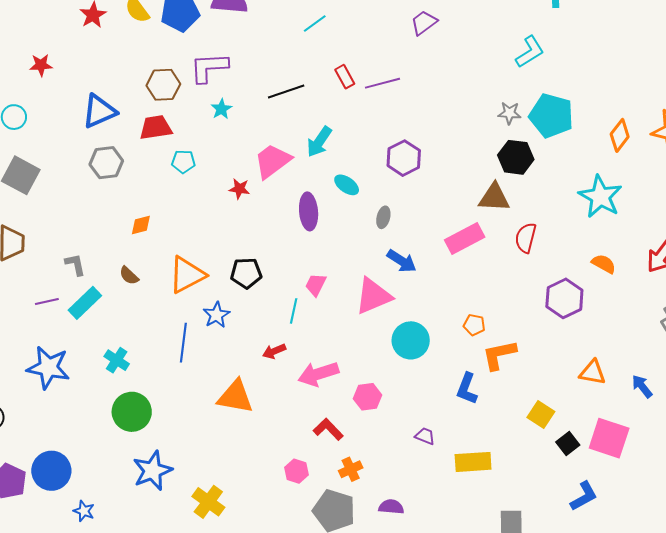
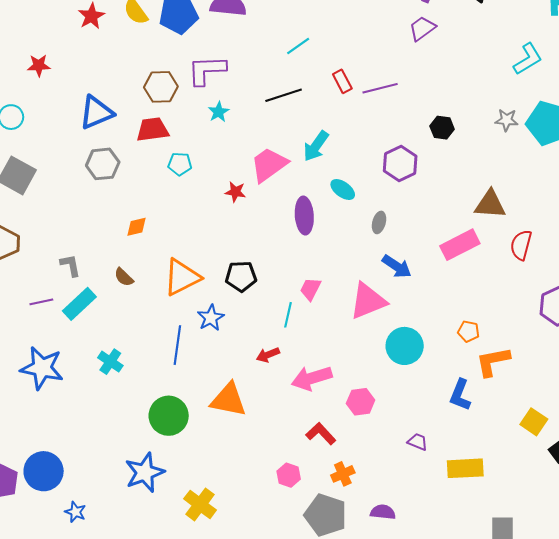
cyan line: (315, 24) -> (298, 46), moved
black hexagon: (516, 157) -> (442, 128), moved, size x0.7
green circle: (132, 412) -> (169, 416), moved

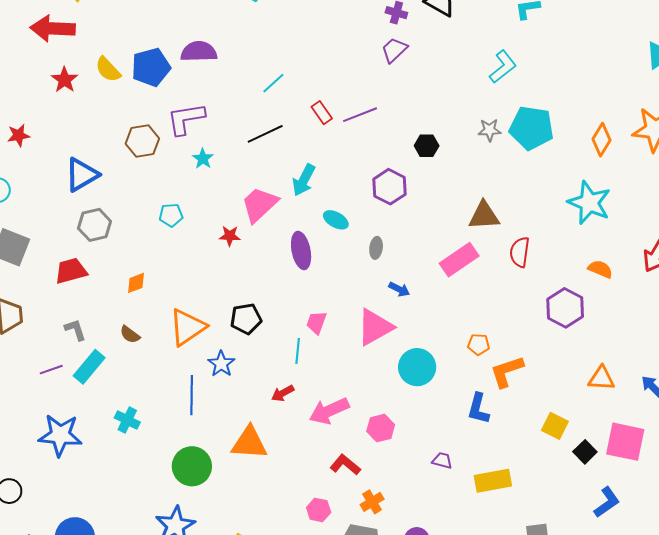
red trapezoid: (153, 129) -> (71, 271), moved
blue arrow: (397, 266) -> (399, 289), size x0.7

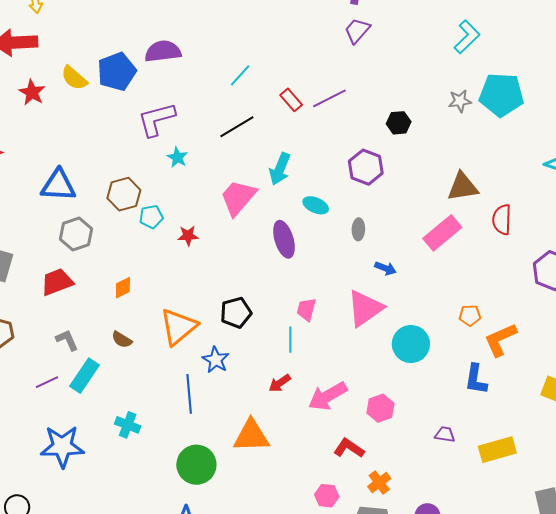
brown hexagon: (142, 141) -> (124, 194), moved
blue triangle: (82, 175) -> (58, 185), turned 39
red star: (230, 236) -> (188, 236), moved

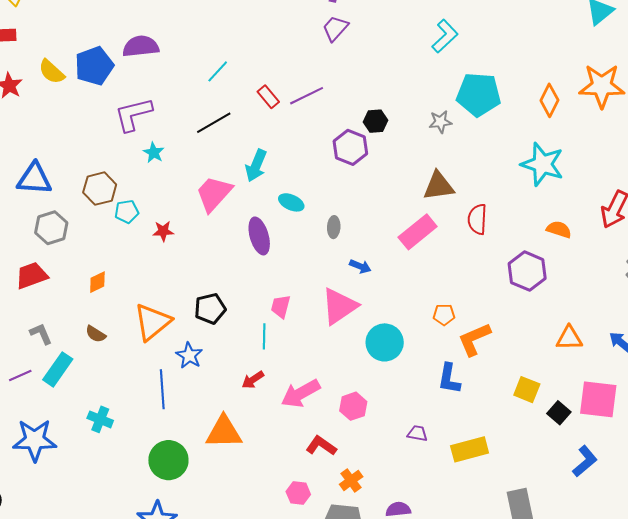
gray star: (460, 101) -> (440, 122), moved
purple hexagon: (366, 167) -> (350, 147), moved

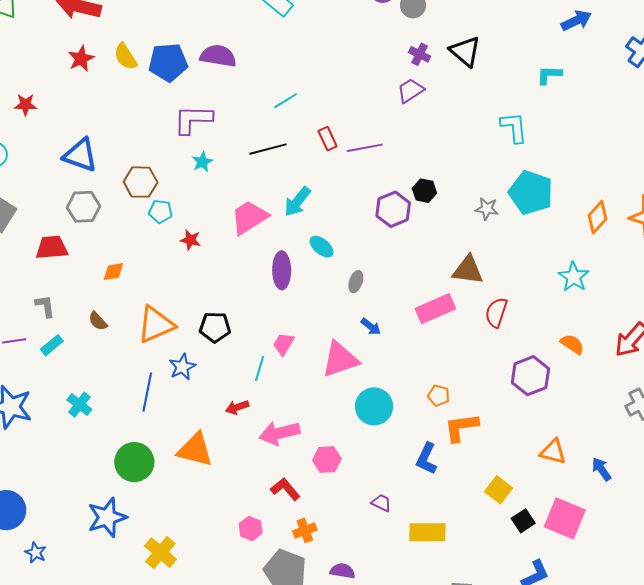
cyan L-shape: (445, 36) -> (514, 127), turned -68
cyan star: (542, 164) -> (574, 277), size x0.7
cyan rectangle: (58, 369) -> (52, 345), size x0.7

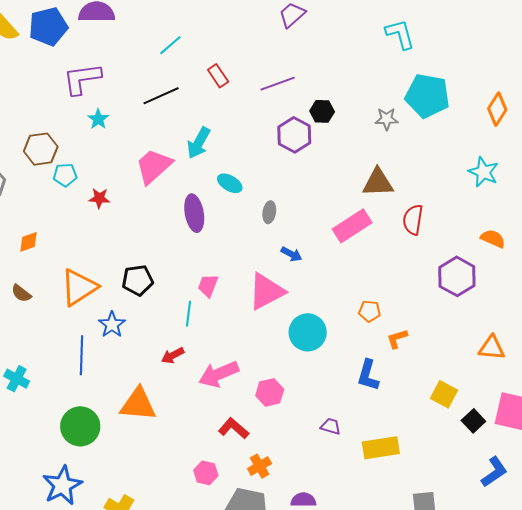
purple line: (365, 148) -> (278, 84), moved
orange L-shape: (461, 427) -> (397, 339), size x0.6

